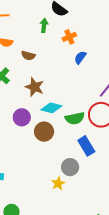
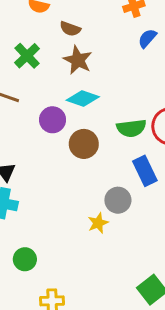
brown star: (34, 87) -> (78, 60), moved
cyan diamond: (51, 108) -> (83, 98), moved

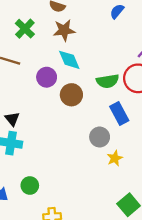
brown star: (78, 60) -> (64, 30), turned -30
cyan diamond: (83, 98) -> (69, 60), turned 50
yellow star: (98, 223) -> (115, 158), moved

